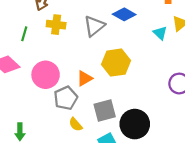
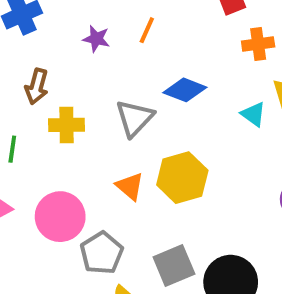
orange triangle: (85, 78) -> (130, 186), moved, turned -42

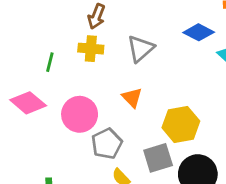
brown arrow: (37, 86) -> (96, 16), moved
blue diamond: (185, 90) -> (199, 32), moved
yellow hexagon: (182, 178) -> (181, 124), moved

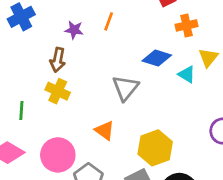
yellow cross: (91, 49) -> (58, 91), turned 30
gray triangle: (140, 49) -> (125, 88), moved

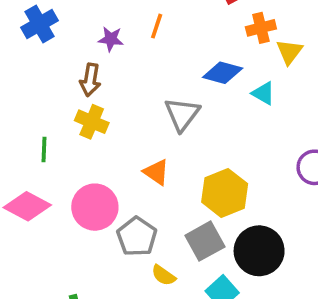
yellow triangle: (208, 58) -> (289, 52), moved

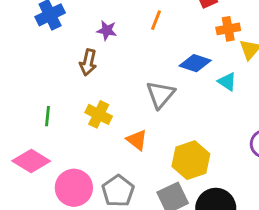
orange line: (157, 26) -> (156, 20), moved
yellow cross: (92, 122) -> (99, 114), moved
pink circle: (95, 207) -> (74, 188), moved

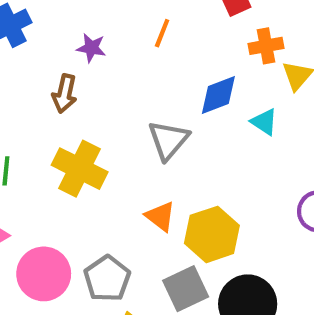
blue diamond: (195, 63) -> (218, 95), turned -40
yellow cross: (99, 114) -> (80, 169), size x1.4
orange triangle: (137, 140) -> (160, 216), moved

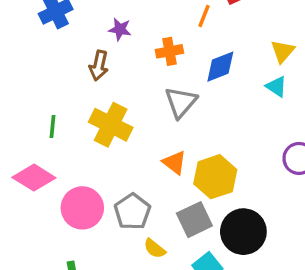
orange line: (162, 33) -> (204, 16), moved
orange cross: (266, 46) -> (169, 51), moved
cyan triangle: (264, 122) -> (276, 87), moved

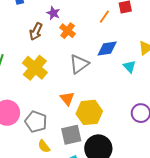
orange cross: (169, 51) -> (68, 31), moved, turned 35
cyan triangle: (276, 87) -> (129, 67), moved
gray pentagon: (132, 212) -> (36, 122), turned -30

